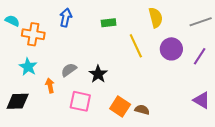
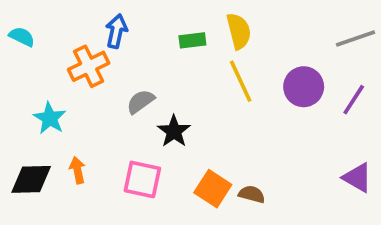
yellow semicircle: (156, 18) -> (239, 31), moved
orange cross: (33, 34) -> (89, 66), moved, turned -35
gray semicircle: (69, 70) -> (141, 102), moved
orange arrow: (50, 86) -> (77, 170), moved

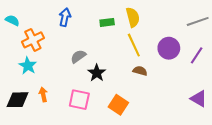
orange cross: (89, 66) -> (33, 40), moved
brown semicircle: (252, 194) -> (140, 71), moved

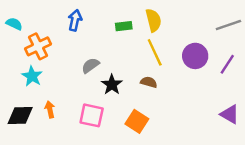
brown semicircle: (140, 71) -> (149, 82), moved

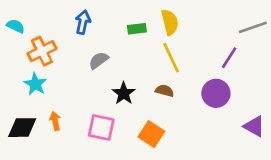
purple circle: (195, 56) -> (216, 93), moved
purple line: (227, 64) -> (229, 58), moved
gray semicircle: (90, 65) -> (99, 60), moved

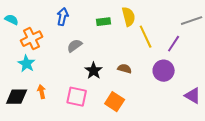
yellow line: (171, 58) -> (146, 37), moved

